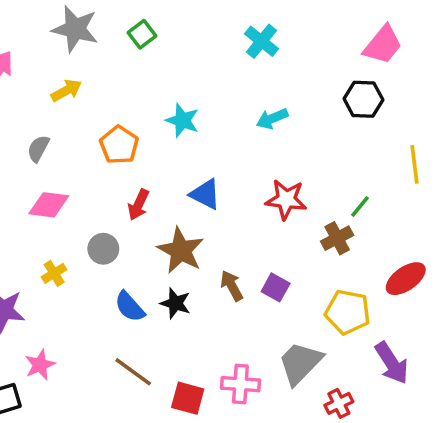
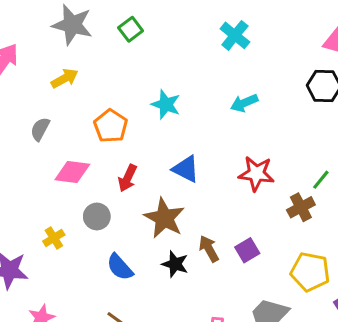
pink diamond: (49, 205) -> (72, 172), moved
purple square: (276, 287) -> (247, 250), turned 30
black star: (175, 303) -> (175, 264), moved

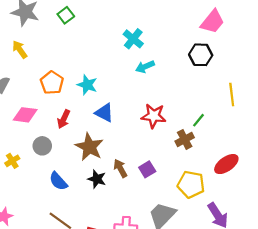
cyan cross: (235, 35) -> (133, 39), moved
yellow arrow: (65, 78) -> (20, 49), turned -96
cyan star: (166, 104) -> (87, 85), moved

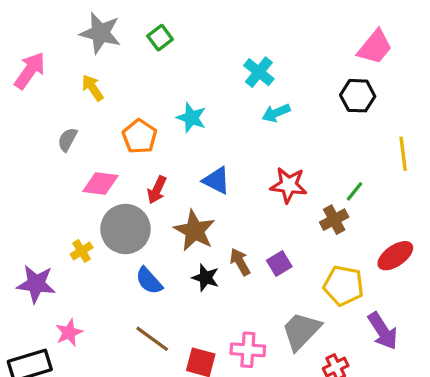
cyan star: (87, 85) -> (191, 118), moved
gray circle: (42, 146) -> (125, 229), size x1.8

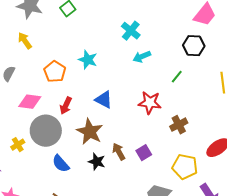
green line: (355, 191) -> (177, 77), moved

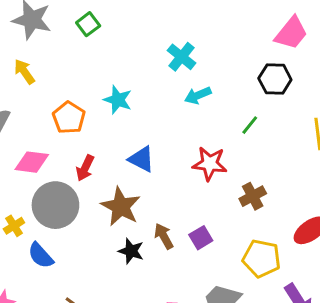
blue semicircle: (61, 164) -> (41, 255), moved

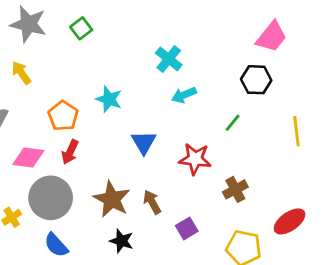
blue triangle: (141, 159) -> (144, 142), moved, turned 32
red arrow: (85, 168) -> (70, 152), moved
brown arrow: (164, 236) -> (152, 202), moved
blue semicircle: (41, 255) -> (56, 245), moved

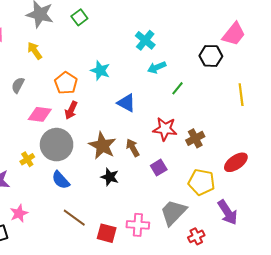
pink trapezoid: (271, 37) -> (234, 34), moved
green line: (233, 123) -> (177, 88), moved
blue triangle: (144, 142) -> (126, 103), turned -30
red star: (195, 159) -> (165, 129), moved

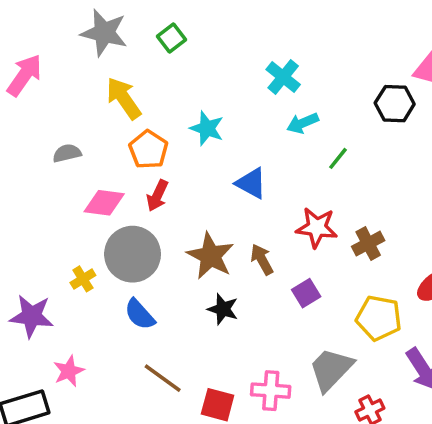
yellow arrow: (35, 51) -> (124, 98), moved, size x1.4
gray semicircle: (18, 85) -> (67, 153), turned 49

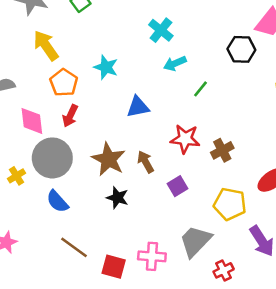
blue triangle: (251, 183) -> (138, 107), turned -40
pink diamond: (104, 203) -> (32, 121), turned 76

